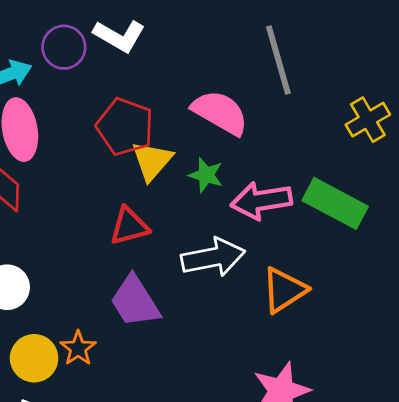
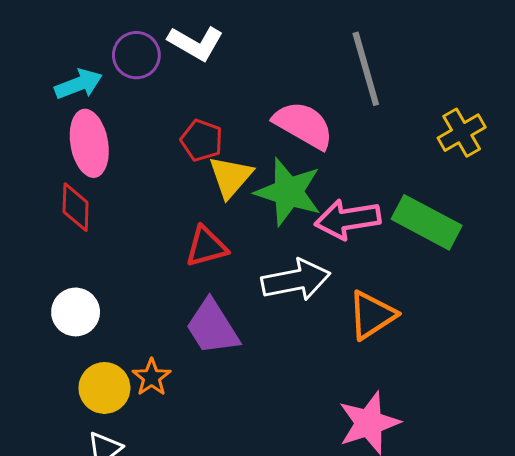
red pentagon: (125, 127) -> (202, 140), size x0.7
green star: (206, 175) -> (288, 192), size x1.8

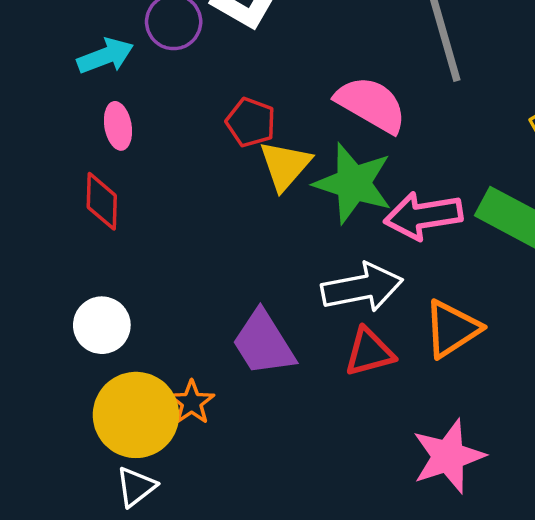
pink ellipse: (89, 143) -> (118, 126), size x0.6
red triangle: (206, 247) -> (369, 352), moved
yellow circle: (104, 388) -> (136, 415), size x1.4

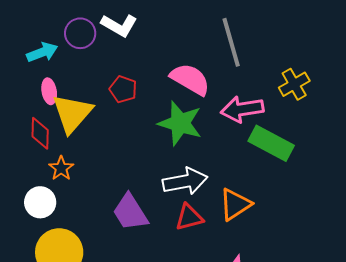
yellow triangle: (285, 165) -> (72, 113), moved, size x1.4
pink arrow: (423, 216) -> (242, 109), moved
orange star: (192, 402) -> (61, 168), moved

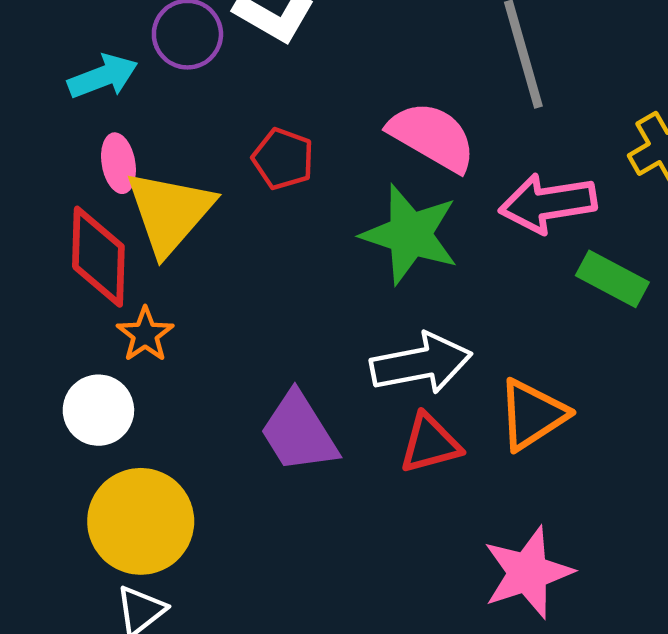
red diamond: (40, 133) -> (98, 257), size x1.4
green rectangle: (271, 143) -> (612, 279), size x0.7

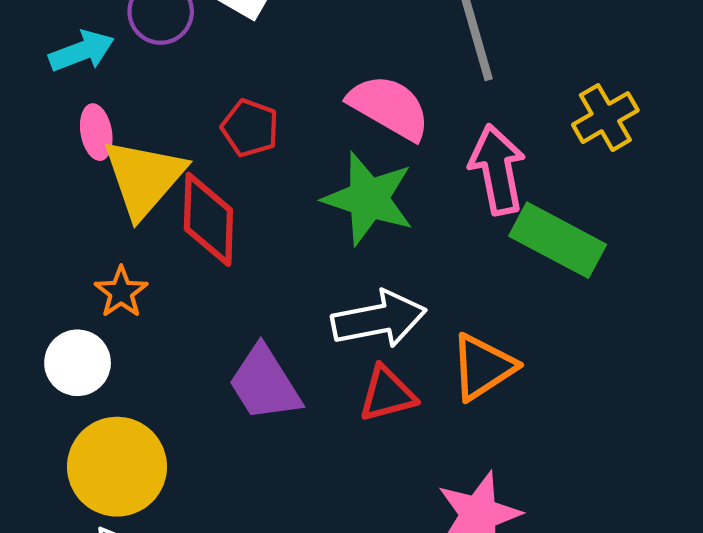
pink arrow: (548, 203) -> (497, 169), turned 88
red diamond: (98, 257) -> (208, 219), moved
green rectangle: (612, 279) -> (558, 240), size x1.4

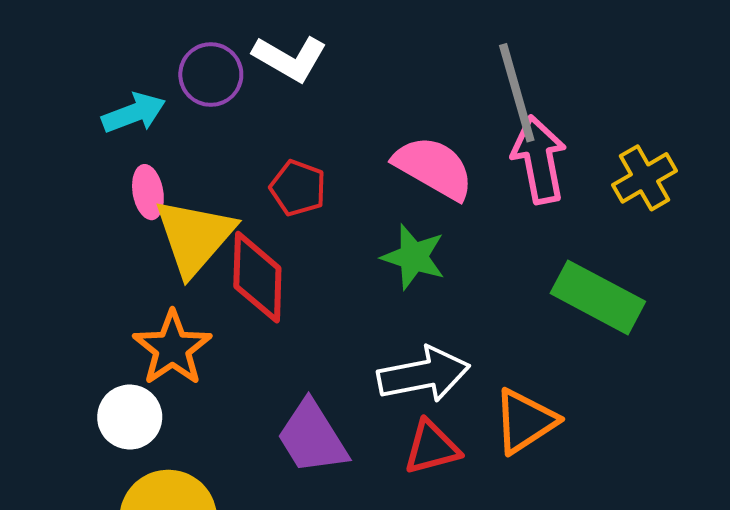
pink arrow: (497, 169) -> (539, 160), moved
green star: (368, 199) -> (413, 257), size x0.7
orange star: (121, 292) -> (172, 348), size x1.5

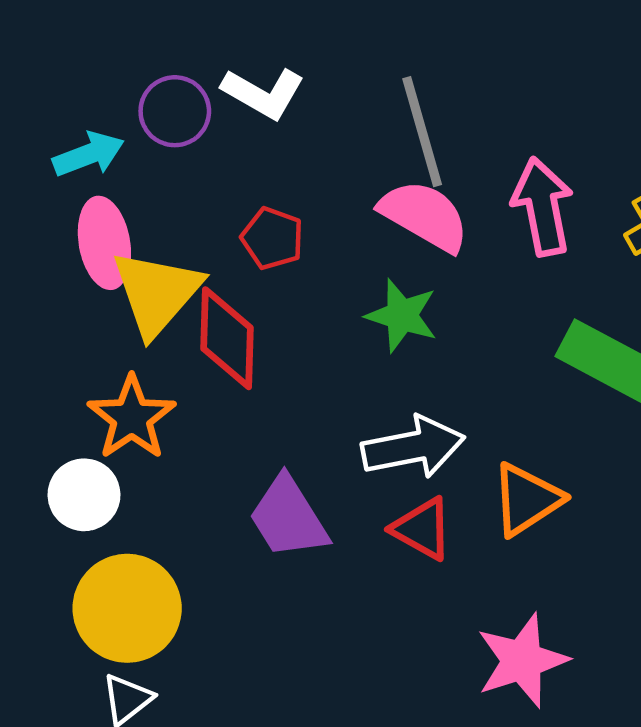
gray line: (517, 93) -> (422, 132), moved
pink ellipse: (148, 192) -> (104, 243), size x1.5
red triangle: (432, 447) -> (422, 529), turned 44

